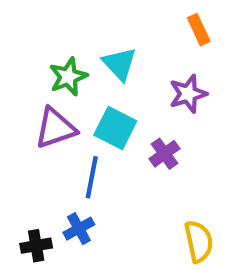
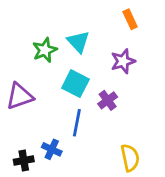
purple triangle: (55, 128) -> (20, 96), moved
blue line: (92, 177) -> (77, 123), moved
blue cross: (79, 229) -> (52, 149), turned -36

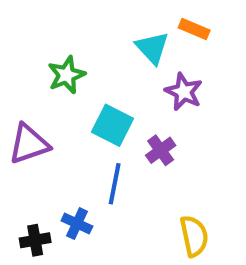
orange rectangle: (130, 19) -> (194, 29), turned -42
cyan triangle: (78, 42) -> (152, 48), moved
purple star: (123, 61) -> (184, 92), turned -30

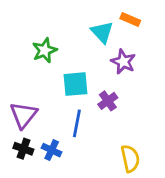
cyan square: (113, 125) -> (75, 84), turned -32
purple triangle: (29, 144) -> (23, 115), moved, turned -32
black cross: (35, 240) -> (23, 149), moved, turned 30

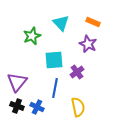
orange rectangle: (130, 19) -> (93, 22), moved
cyan triangle: (102, 32) -> (61, 23), moved
yellow semicircle: (130, 159) -> (78, 107), moved

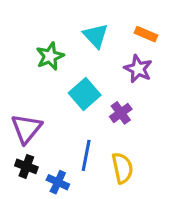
cyan square: (54, 60) -> (85, 94), turned -36
blue line: (55, 88) -> (86, 155), moved
blue cross: (37, 107) -> (58, 182), moved

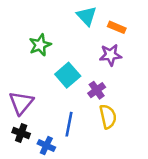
cyan triangle: (96, 36) -> (87, 16), moved
purple star: (138, 69) -> (110, 55), turned -30
yellow semicircle: (122, 168) -> (108, 117), moved

